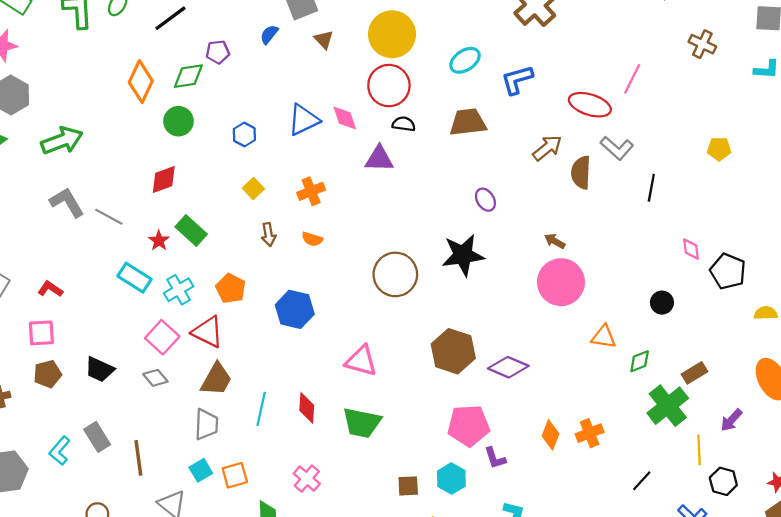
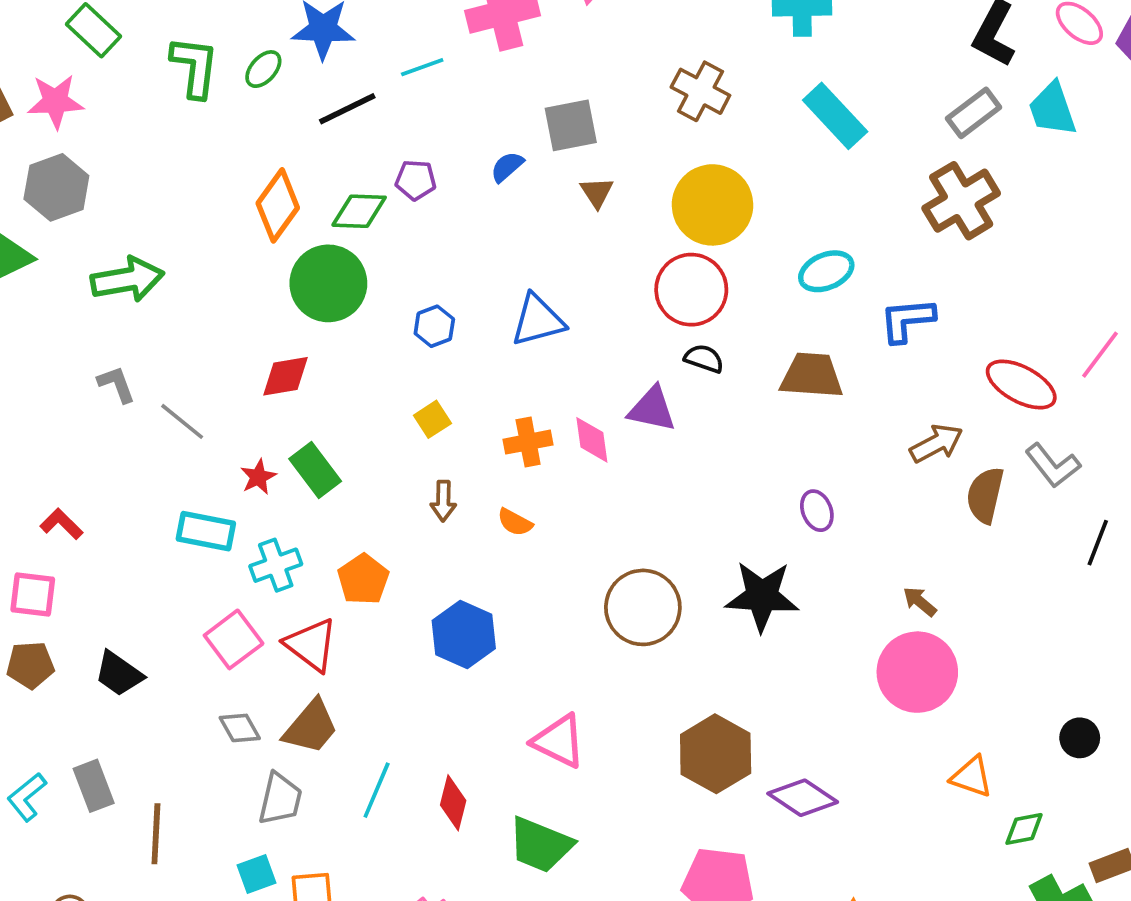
pink diamond: (345, 118) -> (592, 440), moved
green circle: (178, 121) -> (328, 283), size x1.5
gray L-shape: (67, 202) -> (116, 384), size x0.7
cyan rectangle: (134, 278) -> (206, 531), turned -32
gray diamond: (155, 378) -> (240, 728), moved

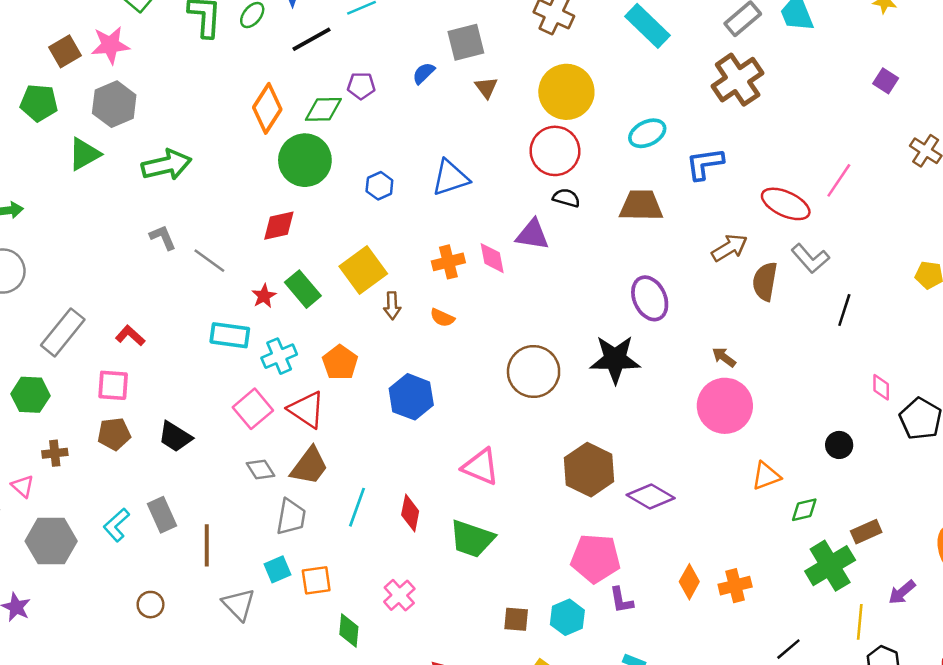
yellow square: (432, 419) -> (363, 270), moved, size x1.8
purple ellipse: (817, 511) -> (650, 298), size x1.6
orange triangle: (972, 777) -> (766, 476), turned -36

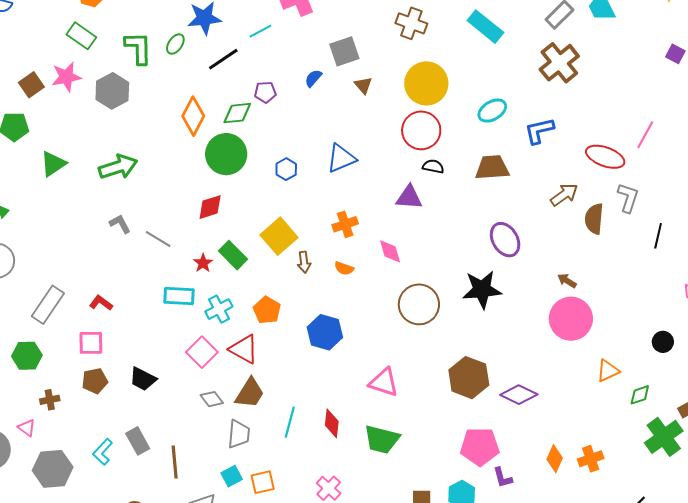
gray hexagon: (114, 104) -> (112, 91), moved
pink diamond: (492, 258) -> (390, 251), moved
gray L-shape: (810, 258) -> (628, 198), turned -116

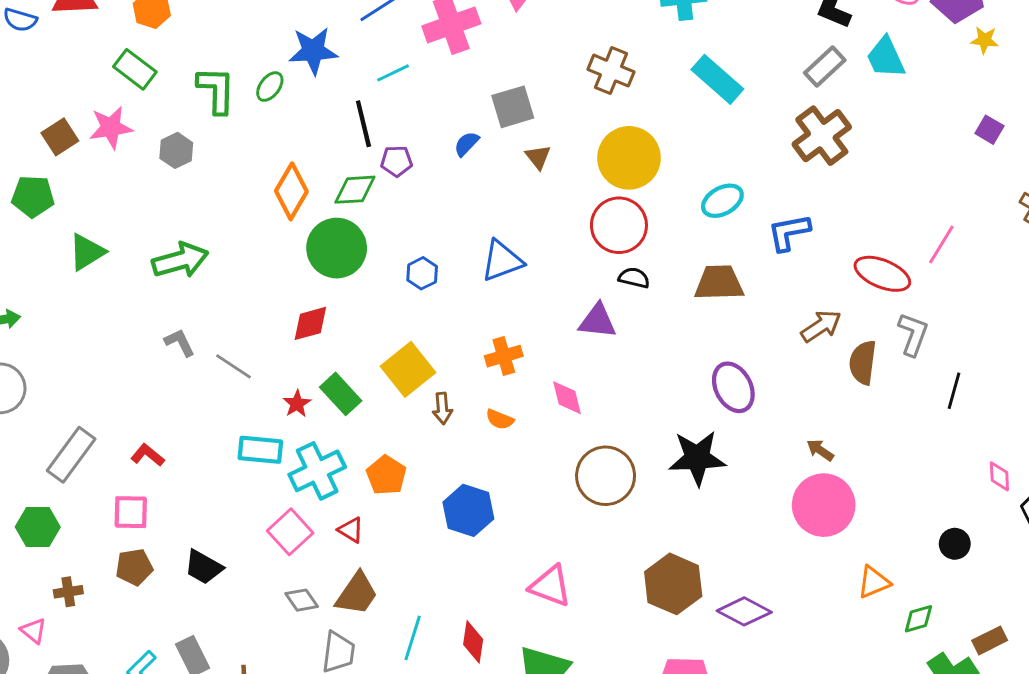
black line: (223, 59) -> (363, 124), moved, turned -72
gray hexagon: (112, 91) -> (176, 150), size x0.7
cyan cross: (219, 309) -> (317, 471), size x1.4
red triangle: (244, 349) -> (351, 530), size x0.6

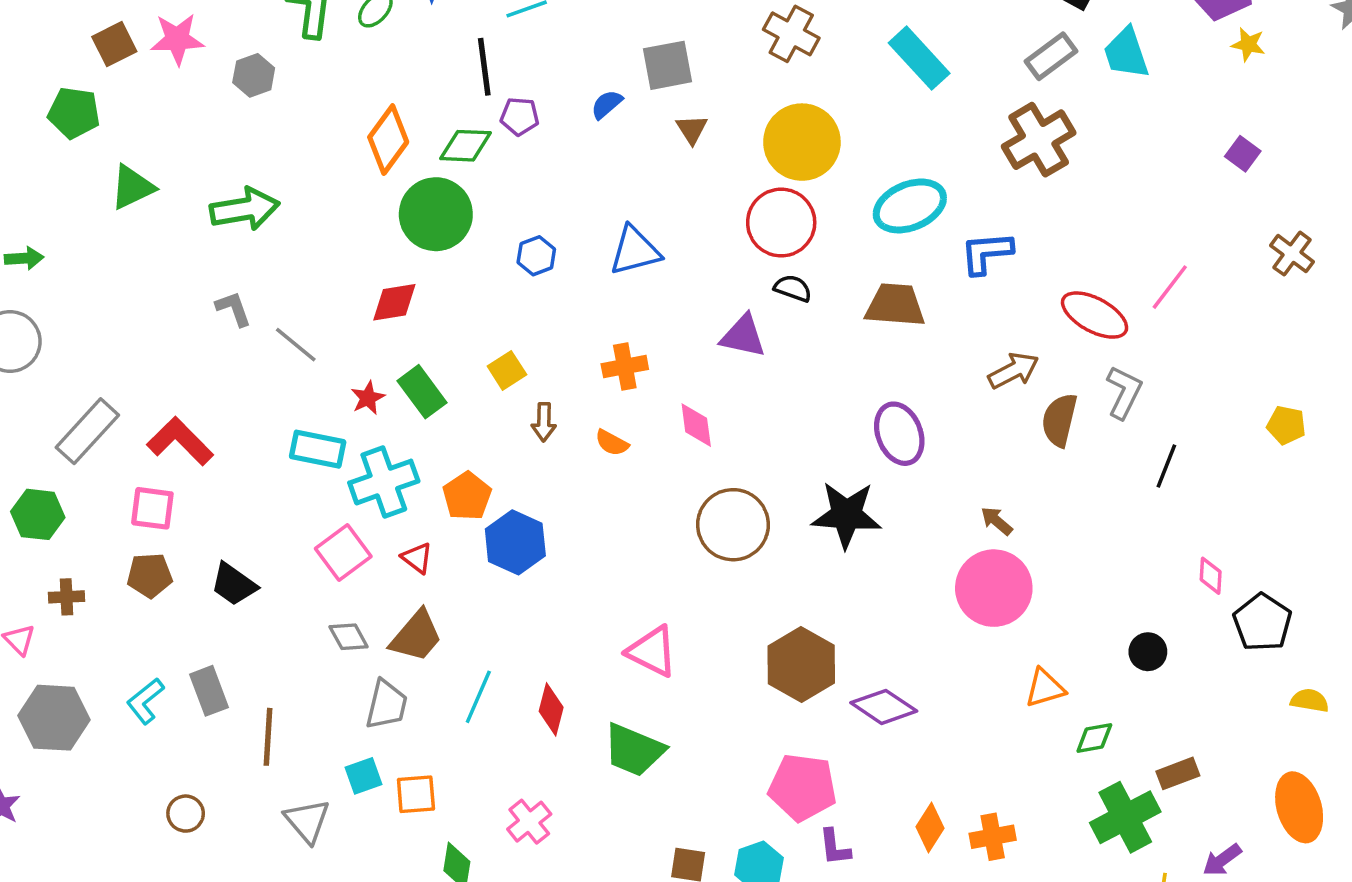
cyan ellipse: (722, 201) -> (910, 206), size x1.4
yellow square: (408, 369) -> (507, 370), size x0.6
red L-shape: (148, 455) -> (180, 441), size x1.6
blue hexagon: (468, 510) -> (515, 542), moved

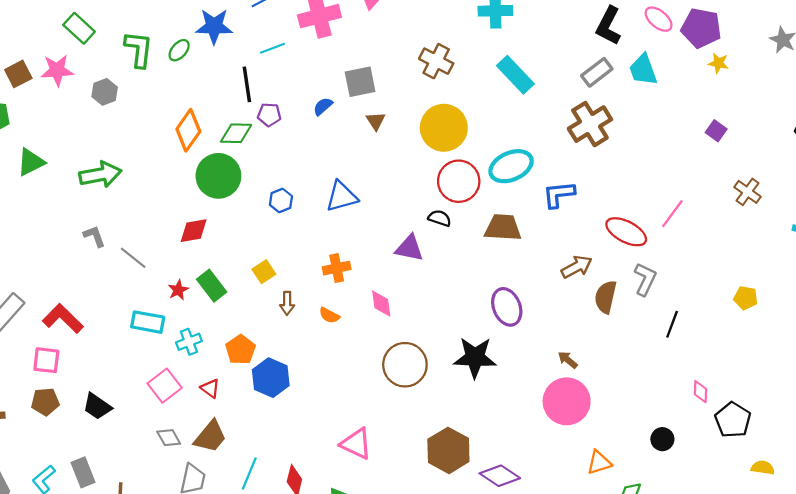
red circle: (781, 223) -> (459, 181), moved
cyan cross: (384, 482) -> (189, 342), size x0.6

